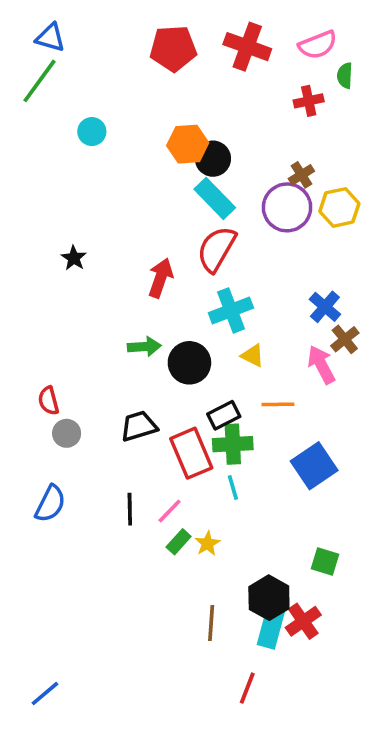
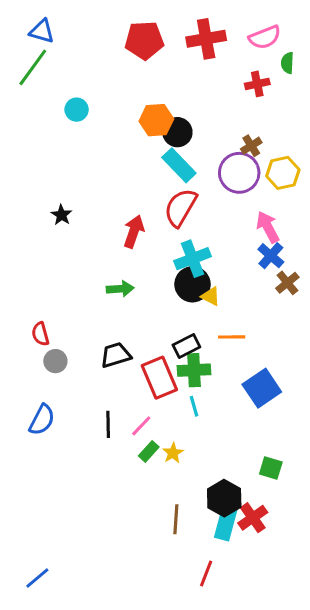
red cross: (247, 47) -> (206, 39), turned -30
black circle: (189, 363) -> (193, 284), moved
pink arrow: (321, 365) -> (268, 227), moved

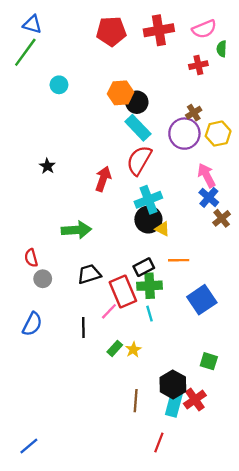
green arrow: (120, 289) -> (76, 230), moved, size x1.4
pink line: (141, 426) -> (109, 311), moved

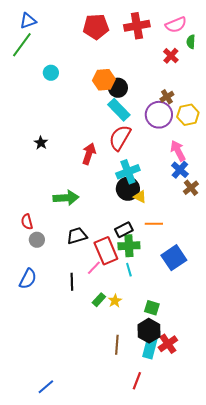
blue triangle: (32, 24) -> (28, 21), turned -36
red cross: (198, 65) -> (171, 56), turned -35
green square: (209, 361) -> (152, 308), moved
blue line: (29, 446) -> (46, 387), moved

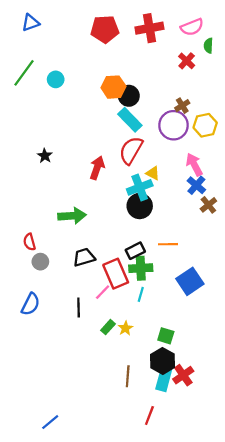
green line: (22, 45) -> (24, 73), moved
yellow triangle: (140, 197) -> (153, 173), moved
cyan line: (129, 270) -> (141, 294), turned 32

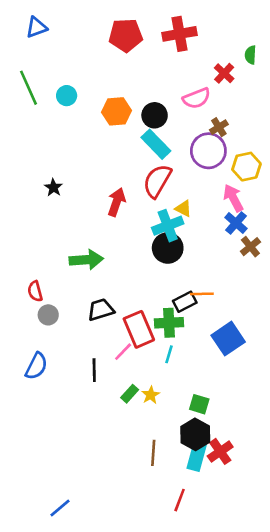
pink semicircle: (192, 27) -> (197, 98), moved
green line: (24, 73) -> (29, 88), turned -60
orange hexagon: (113, 87) -> (116, 111), moved
yellow hexagon: (205, 125) -> (246, 167), moved
black rectangle: (135, 251) -> (185, 302), moved

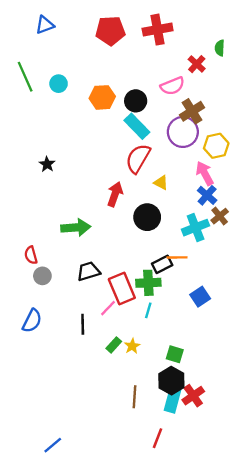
blue triangle: (36, 27) -> (45, 25), moved
brown cross: (219, 127) -> (192, 111), size x1.5
red arrow: (116, 202) -> (115, 194), moved
cyan cross: (168, 226) -> (196, 228), moved
blue square: (228, 339) -> (200, 297), size x0.7

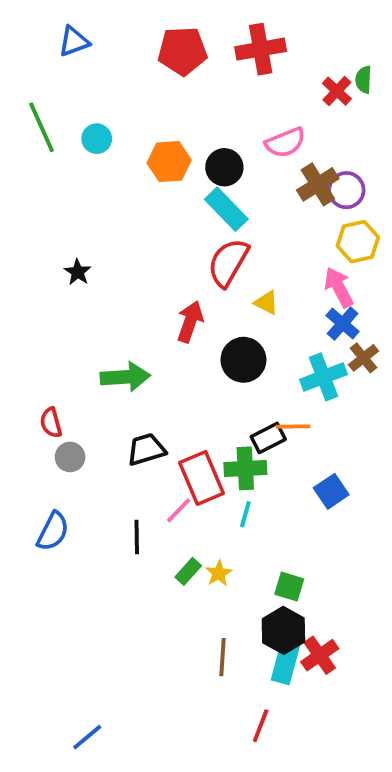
red cross: (197, 64) -> (337, 91), moved
purple circle: (183, 132) -> (346, 190), moved, size x0.7

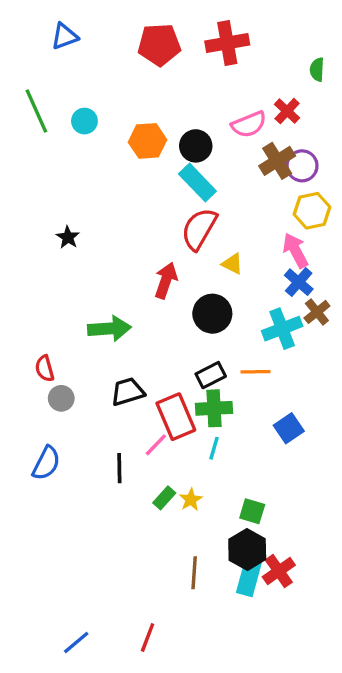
red cross: (337, 91) -> (287, 111), moved
black rectangle: (268, 438) -> (211, 375), moved
red line: (261, 726) -> (148, 637), moved

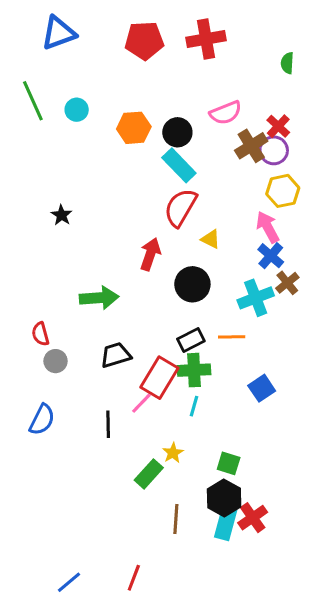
blue triangle: (65, 36) -> (59, 33), size x1.4
red cross: (287, 111) -> (278, 126), moved
red rectangle: (176, 417) -> (159, 378), turned 54
green rectangle: (164, 498) -> (149, 474), moved, size x1.4

